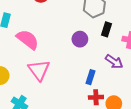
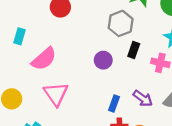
pink semicircle: (28, 39) -> (44, 59), turned 100
purple arrow: (114, 62) -> (143, 98), moved

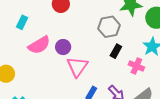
purple circle: (103, 60) -> (63, 47), moved
pink triangle: (56, 94) -> (77, 67), moved

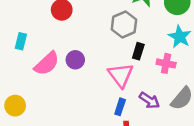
pink triangle: (77, 67) -> (121, 75), moved

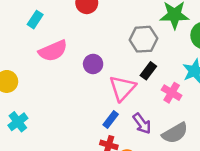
purple circle: (75, 60) -> (93, 64), moved

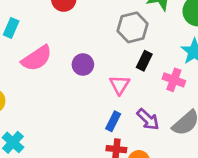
pink triangle: (122, 88) -> (120, 85), size x0.7

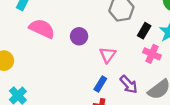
pink semicircle: (37, 58) -> (42, 29), turned -125
black rectangle: (144, 61) -> (144, 31), moved

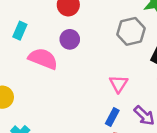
purple circle: (79, 36) -> (70, 39), moved

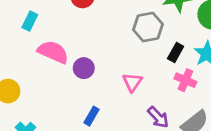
purple circle: (70, 39) -> (84, 68), moved
blue rectangle: (112, 117) -> (91, 116), moved

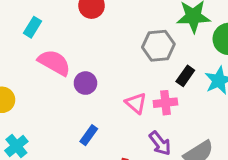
pink cross: (185, 80) -> (165, 103), moved, turned -35
pink triangle: (132, 82) -> (136, 103), turned -30

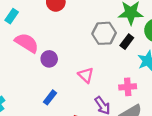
black rectangle: (185, 76) -> (127, 42), moved
pink cross: (165, 103) -> (128, 87), moved

